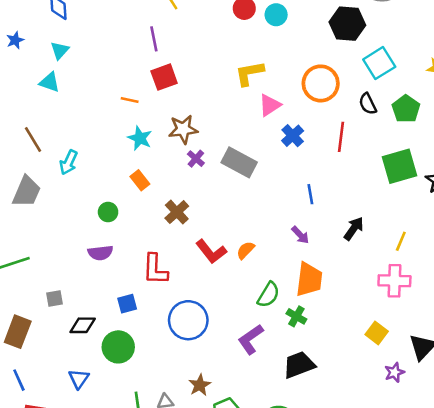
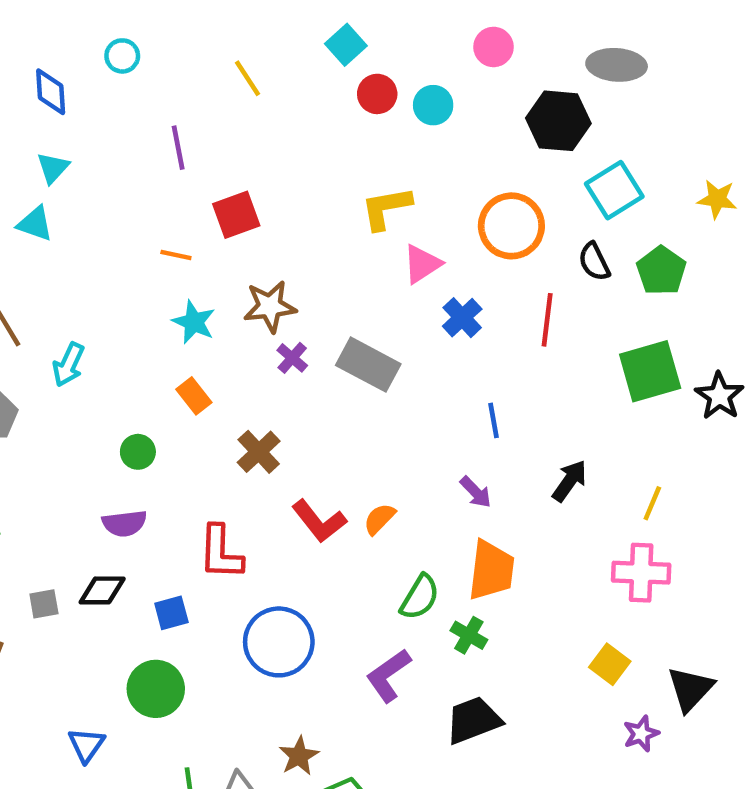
purple line: (154, 39) -> (178, 148), moved
black diamond: (83, 325) -> (102, 590), moved

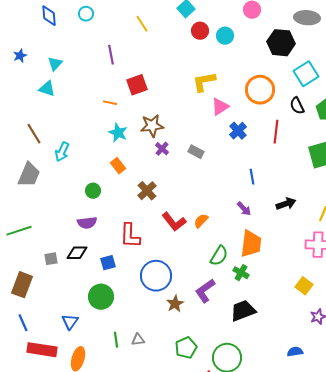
blue diamond: (51, 92) -> (49, 16), moved
gray rectangle: (368, 365) -> (196, 152), size x0.6
black arrow: (570, 481) -> (286, 204), turned 36
brown star: (299, 756) -> (175, 304), moved

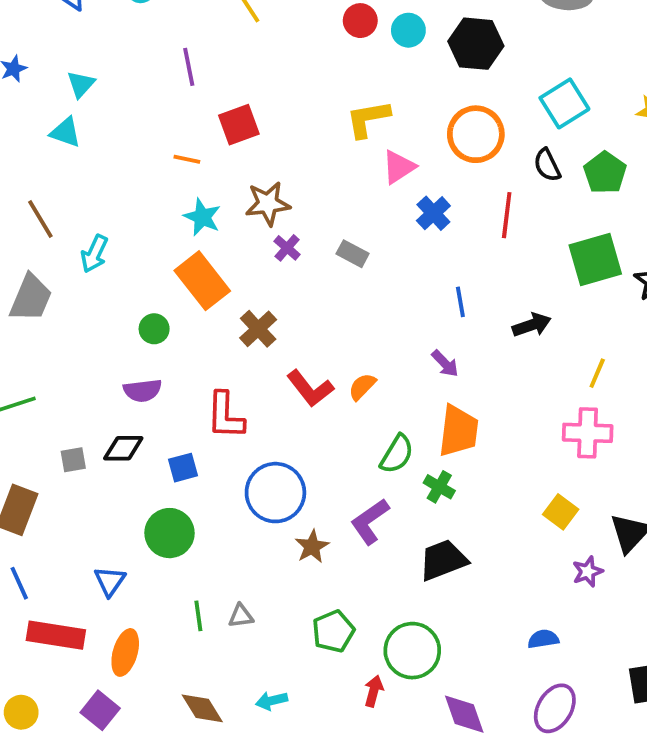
black hexagon: (281, 43) -> (476, 44), moved
orange rectangle: (118, 166) -> (202, 281), size x1.8
black arrow: (286, 204) -> (532, 325), moved

